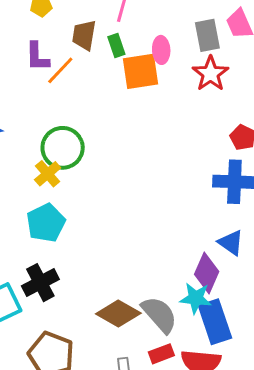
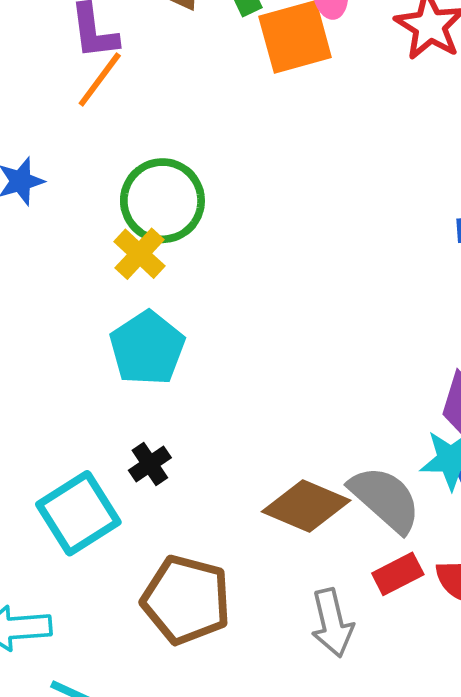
orange line: (60, 70) -> (100, 79), moved
black cross: (40, 283) -> (150, 464), size x0.6

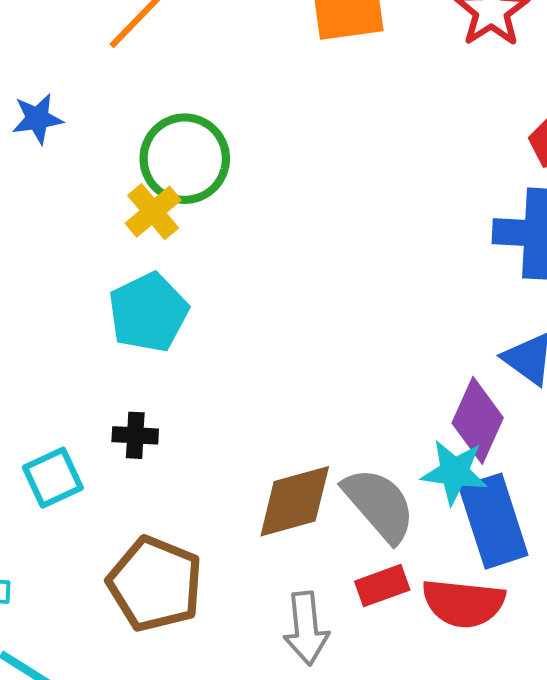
black cross: (150, 464) -> (135, 435), turned 30
brown diamond: (306, 506) -> (295, 501), turned -46
cyan square: (78, 513) -> (53, 478), size x0.7

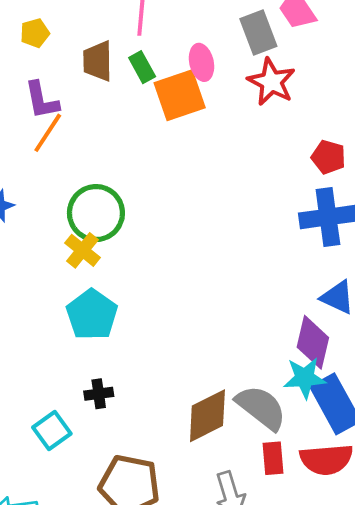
red rectangle: (382, 586) -> (273, 458), turned -64

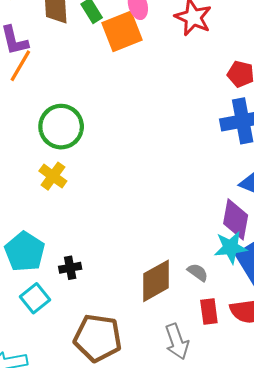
yellow cross: (83, 250) -> (53, 176), moved
cyan pentagon: (92, 315) -> (25, 252), moved
gray semicircle: (261, 408) -> (198, 272), size x0.5

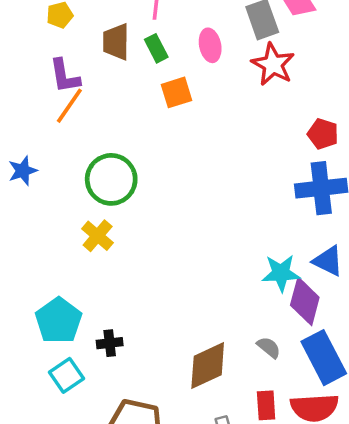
orange square: (122, 31) -> (177, 92), moved, size x0.7
cyan star: (231, 247) -> (281, 273), moved
gray semicircle: (198, 272) -> (269, 347), moved

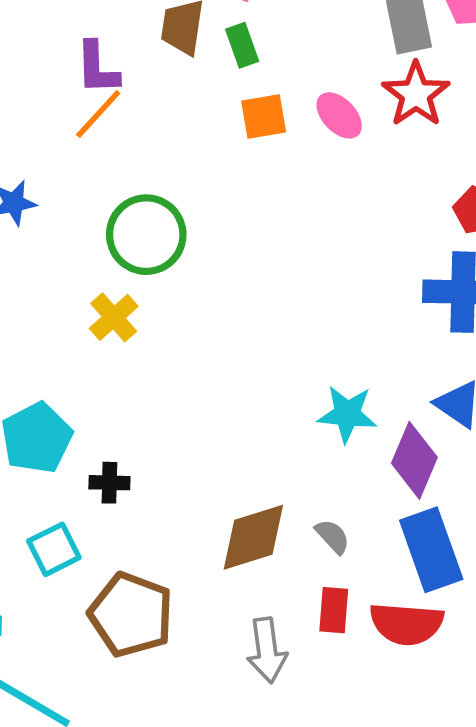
pink ellipse: (210, 45) -> (339, 115), moved, turned -40
cyan star: (281, 273) -> (347, 414), moved
gray semicircle: (269, 347) -> (333, 536), moved
cyan square: (66, 375) -> (54, 549), moved

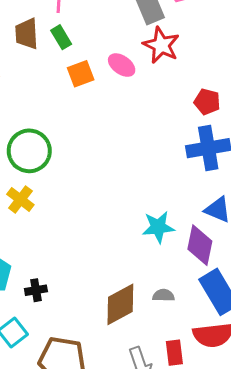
gray semicircle: (333, 536) -> (163, 295), turned -35
red rectangle: (334, 610) -> (174, 353), moved

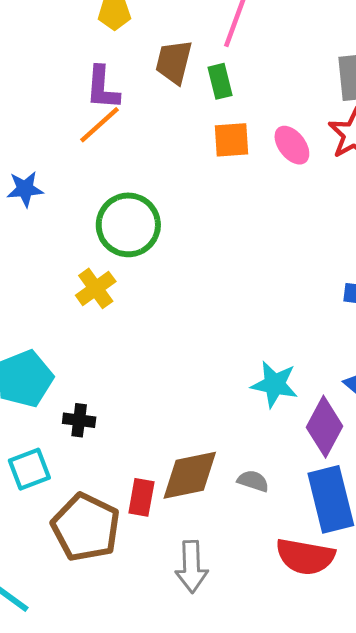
red rectangle: (174, 353) -> (141, 497), moved

